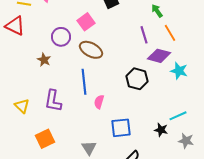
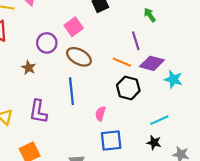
orange line: (170, 33) -> (122, 62), moved, turned -36
pink semicircle: (99, 102) -> (100, 114), moved
cyan line: (178, 116) -> (159, 120), moved

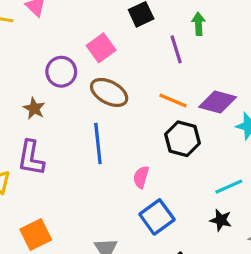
green arrow: (150, 15) -> (198, 24), moved, turned 32
purple line: (136, 41) -> (176, 49), moved
purple L-shape: (38, 112) -> (31, 158), moved
blue square: (111, 140) -> (157, 217), turned -30

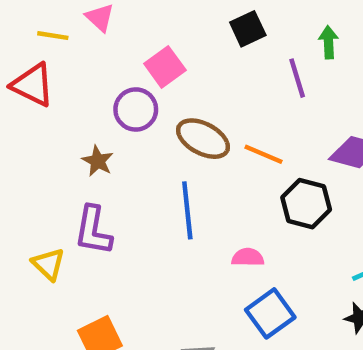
pink square: (101, 48) -> (165, 67), moved
orange line: (173, 100) -> (263, 154), moved
pink semicircle: (141, 177) -> (248, 257), turned 75

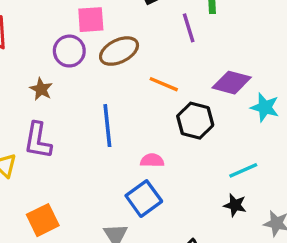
pink square: (165, 67) -> (91, 20), turned 32
brown ellipse: (203, 139) -> (119, 51), moved, turned -54
blue square: (270, 313) -> (144, 199), moved

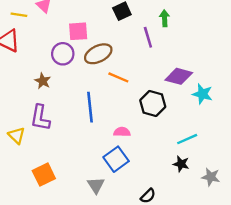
orange line: (164, 84) -> (118, 77), moved

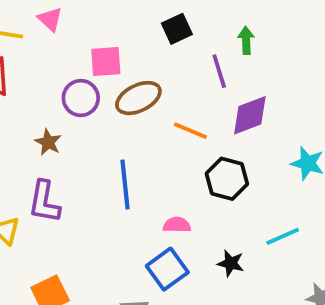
purple diamond: (179, 76) -> (250, 115), moved, turned -36
orange line: (118, 77) -> (190, 131), moved
black star: (181, 164) -> (231, 263), moved

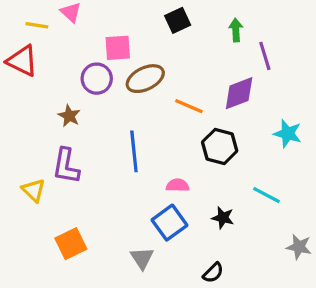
purple line: (219, 71) -> (265, 56), moved
cyan line: (283, 236) -> (267, 195), turned 52

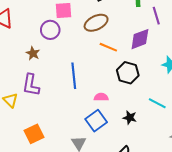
brown ellipse: (145, 79) -> (96, 23), moved

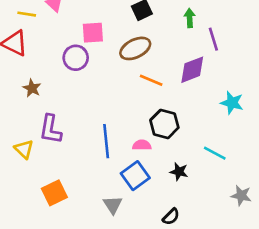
brown star: (33, 53) -> (32, 88), moved
black hexagon: (128, 73) -> (164, 124), moved
blue line: (74, 76) -> (106, 141), moved

